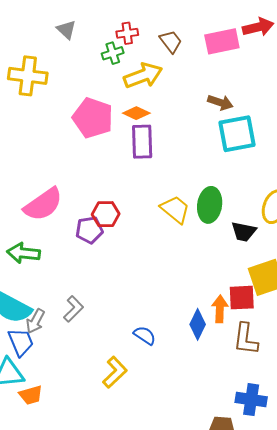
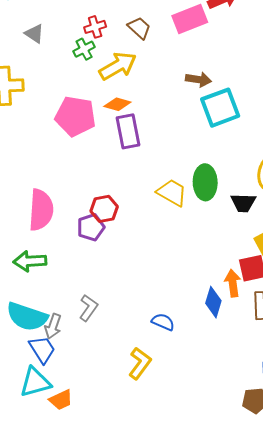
pink semicircle: (43, 204) -> (41, 210), turned -42

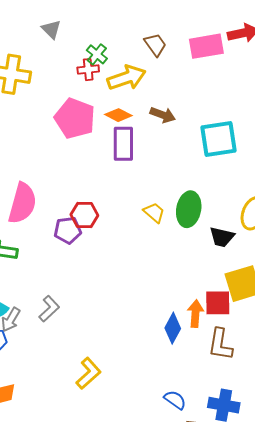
red cross: (95, 27) -> (88, 70), moved
green cross: (84, 49) -> (97, 54), turned -35
brown arrow: (198, 79) -> (163, 115), moved
yellow trapezoid: (172, 192) -> (154, 212), size x0.7
blue semicircle: (163, 322) -> (175, 400), moved

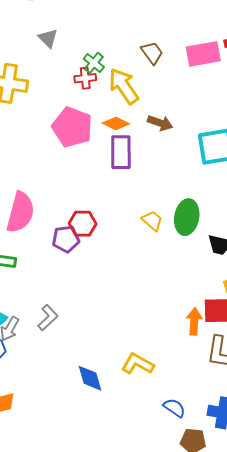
yellow arrow: (127, 78) -> (124, 86), turned -105
blue diamond: (173, 328) -> (90, 378), moved, turned -44
yellow L-shape: (88, 373) -> (138, 364), moved, turned -108

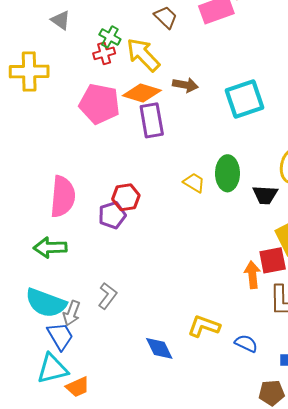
orange diamond: (116, 123) -> (142, 93), size x1.4
blue semicircle: (174, 408) -> (246, 343), moved

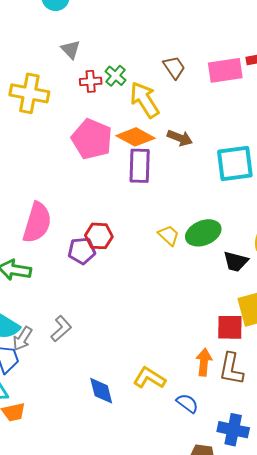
red cross: (104, 53) -> (91, 81), moved
green ellipse: (227, 173) -> (203, 233), turned 56
orange arrow: (252, 275) -> (204, 362), moved

